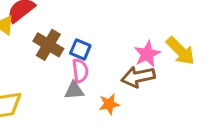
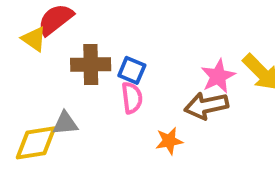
brown cross: (48, 45) -> (91, 65), turned -32
gray triangle: (74, 90) -> (65, 123), moved

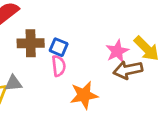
brown arrow: (206, 106) -> (128, 70), moved
orange star: (169, 141) -> (84, 95), size x1.5

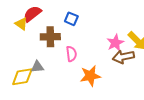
blue square: (59, 47) -> (71, 19), moved

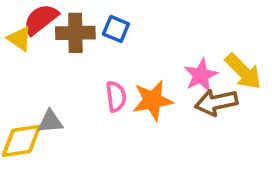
brown cross: (50, 37) -> (75, 33), moved
orange star: (90, 76) -> (153, 100), moved

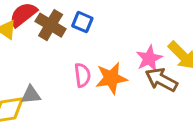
brown cross: (75, 33) -> (51, 25), turned 32
brown arrow: (216, 102) -> (161, 80), turned 40

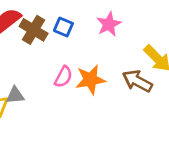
pink star: (149, 58) -> (109, 24), moved
pink semicircle: (82, 75) -> (63, 77), turned 35

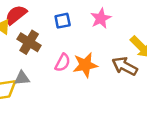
blue square: (63, 27) -> (63, 21), turned -35
brown cross: (34, 30) -> (29, 42), moved

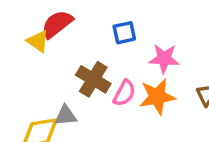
pink star: (101, 18) -> (164, 59), moved, turned 30
brown cross: (29, 42) -> (93, 79), moved

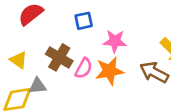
yellow triangle: (38, 41) -> (19, 60), moved

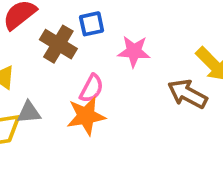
brown cross: (59, 57) -> (58, 44), moved
orange star: (109, 71) -> (86, 116), moved

